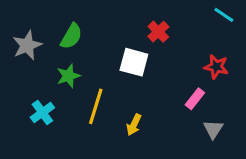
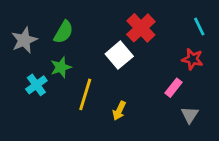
cyan line: (224, 15) -> (199, 27), moved, turned 30
red cross: (158, 32) -> (141, 28), size x1.5
white square: (134, 62) -> (119, 55), turned 35
cyan cross: (42, 113) -> (36, 85), moved

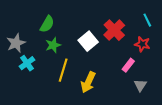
red cross: (141, 28) -> (114, 30), moved
gray star: (24, 40) -> (16, 43), moved
green star: (61, 67) -> (53, 45), moved
yellow arrow: (119, 111) -> (88, 82), size x1.5

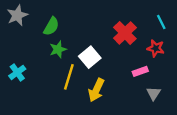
white square: (88, 41) -> (90, 57), moved
gray star: (16, 43) -> (17, 15), moved
cyan cross: (27, 63) -> (17, 72), moved
pink rectangle: (128, 65) -> (140, 71), turned 32

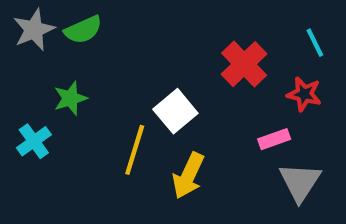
green semicircle: (51, 26) -> (83, 30), moved, turned 36
green star: (58, 49) -> (70, 98), moved
gray triangle: (153, 93) -> (300, 182), size x1.5

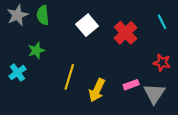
green semicircle: (83, 30) -> (43, 15), turned 108
red star: (304, 94) -> (162, 63), moved
white square: (175, 111) -> (87, 25), moved
pink rectangle: (274, 139) -> (131, 85), moved

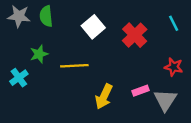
gray star: (17, 15) -> (19, 16), turned 30
yellow line: (69, 77) -> (74, 66), moved, turned 70

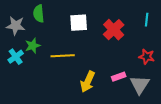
gray star: (19, 16) -> (16, 26), moved
cyan line: (174, 23) -> (147, 20), turned 32
white square: (93, 27) -> (79, 23), turned 36
cyan cross: (19, 78) -> (16, 57), moved

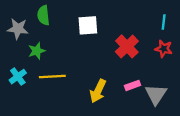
red cross: (114, 30) -> (127, 46), moved
yellow line: (63, 56) -> (52, 77), moved
cyan cross: (16, 57) -> (18, 77), moved
red star: (147, 57) -> (164, 49), moved

